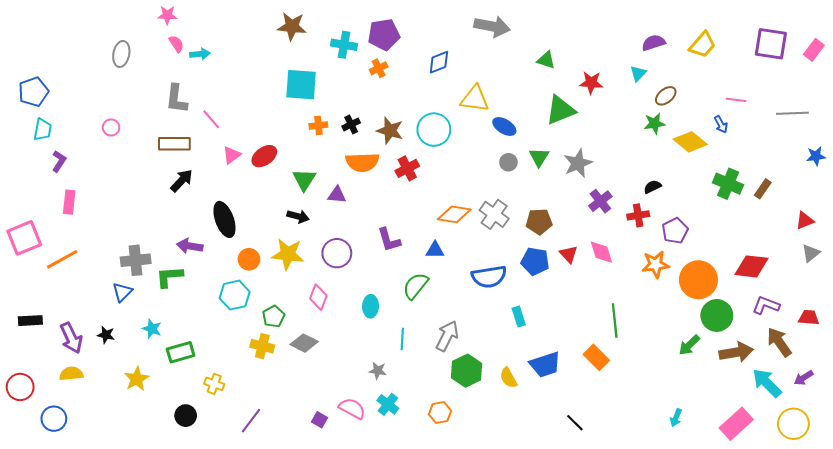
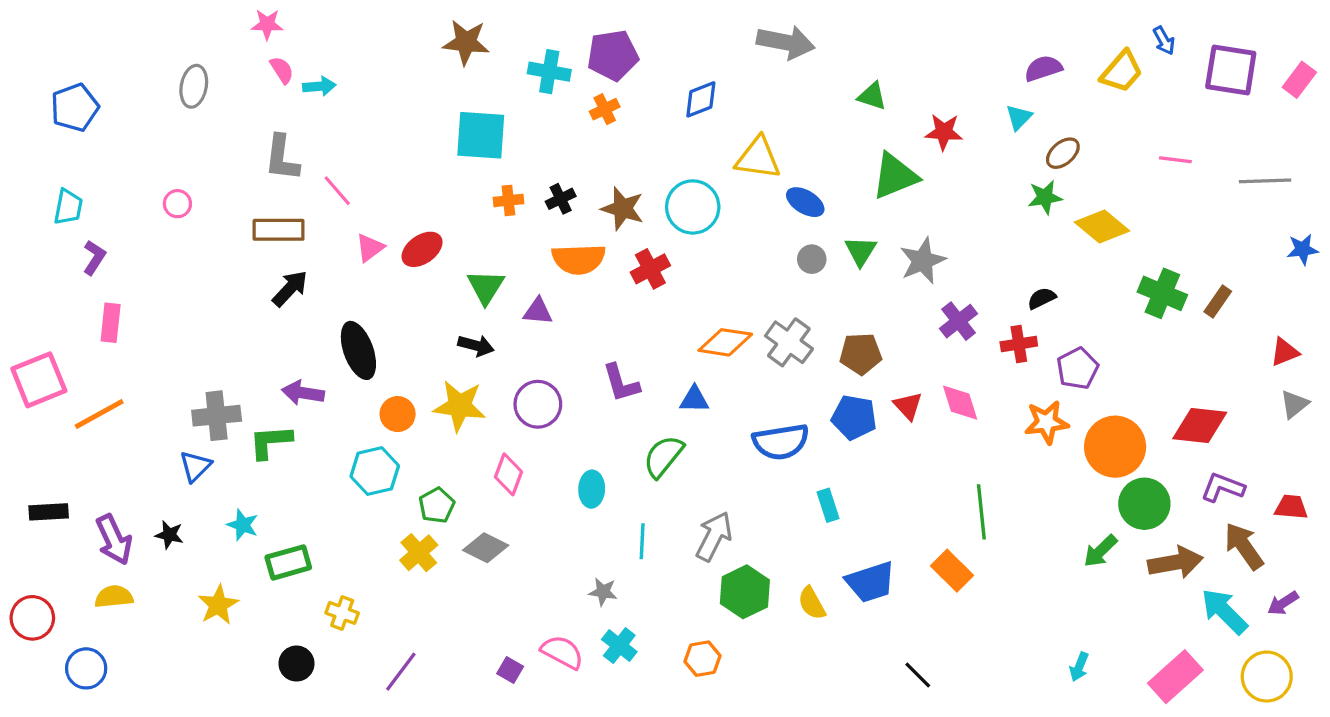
blue pentagon: (33, 92) -> (75, 107), moved
blue arrow: (721, 124) -> (1164, 41), moved
yellow cross: (262, 346) -> (419, 553), turned 35

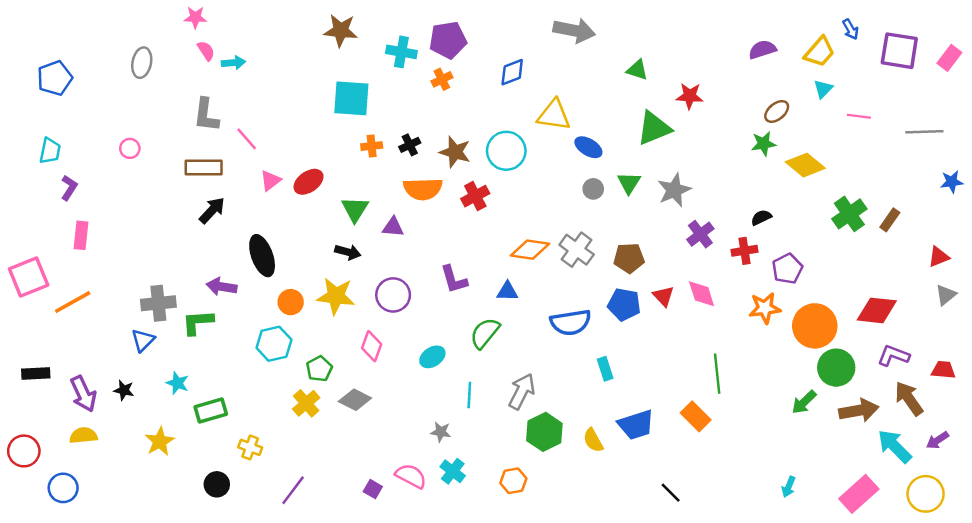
cyan triangle: (1019, 117) -> (823, 89), moved
green cross: (1162, 293) -> (849, 214), turned 32
cyan ellipse: (592, 489) -> (432, 357), turned 55

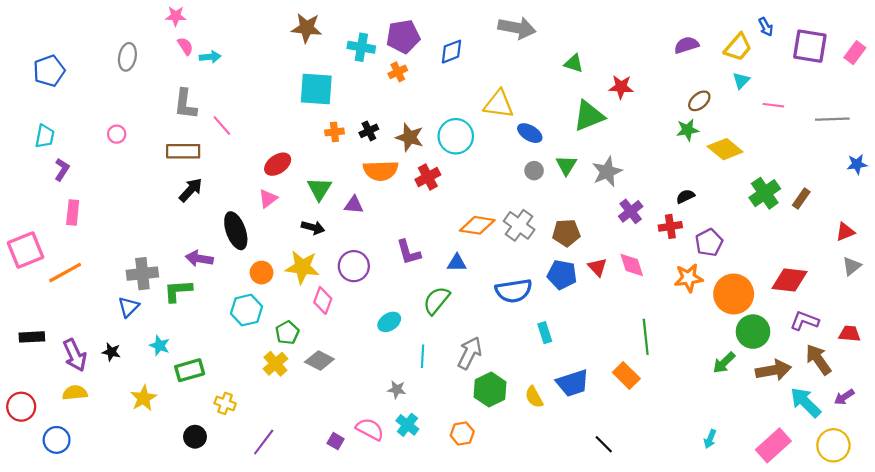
blue diamond: (512, 72) -> (451, 52), moved
pink triangle: (270, 181) -> (268, 199), moved
pink diamond: (372, 346) -> (323, 300), moved

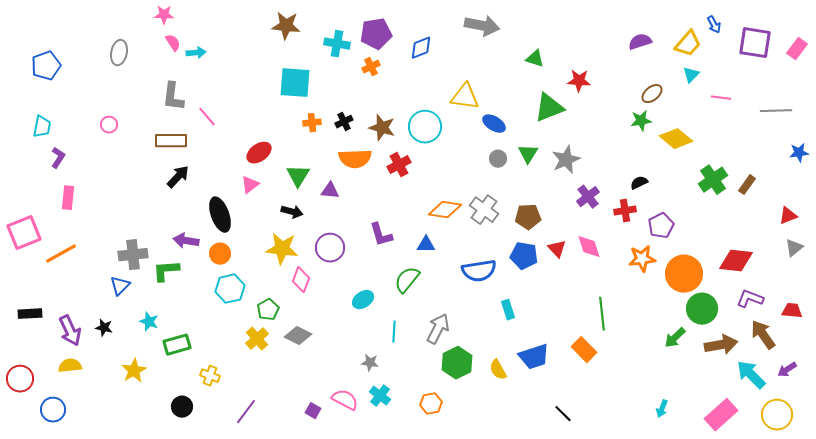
orange circle: (262, 273) -> (220, 254), moved

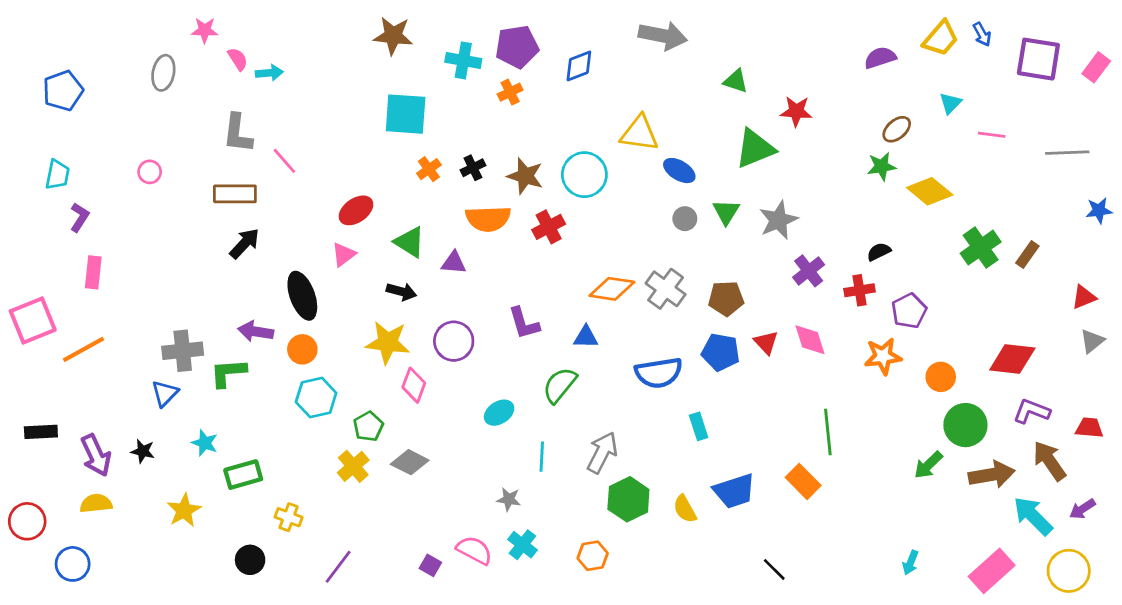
pink star: (164, 15) -> (205, 30), moved
yellow trapezoid: (688, 44) -> (941, 38), moved
orange cross: (312, 123) -> (429, 169), turned -30
green triangle: (298, 176) -> (410, 242), turned -30
orange circle: (684, 274) -> (941, 377), size x0.6

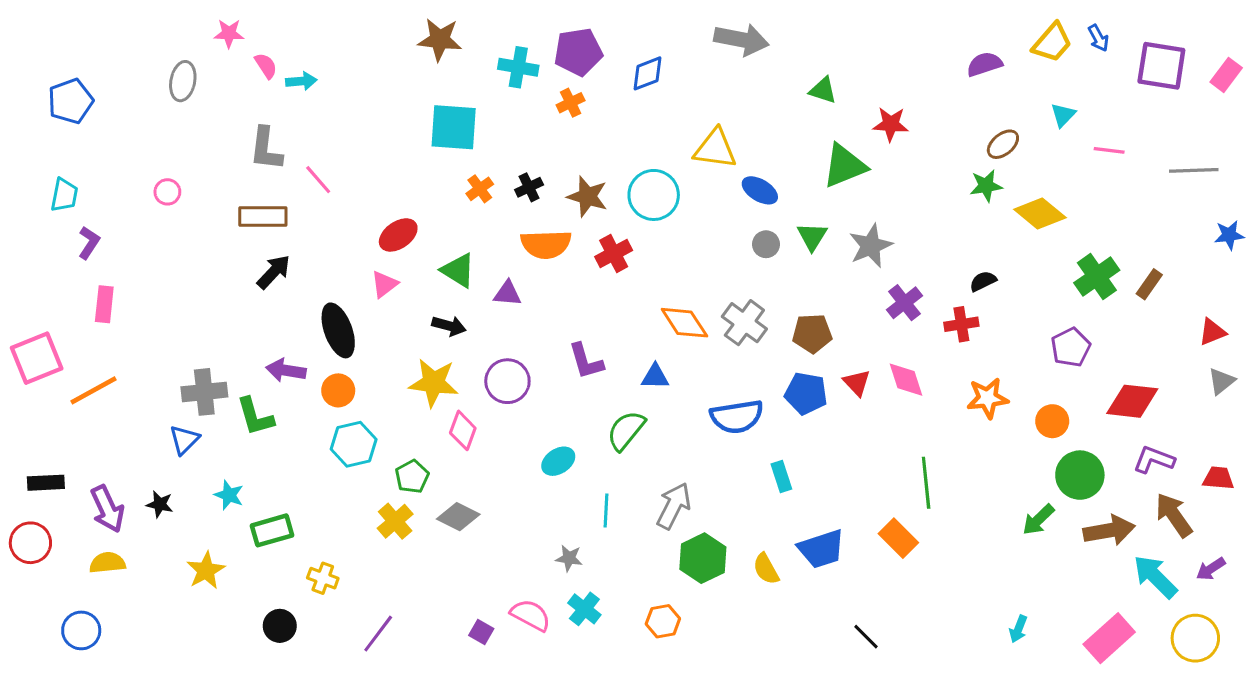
orange diamond: (612, 289) -> (684, 323), turned 48
purple pentagon: (909, 311) -> (1071, 347), moved
green L-shape: (228, 373) -> (255, 417), turned -102
red circle: (27, 521) -> (30, 543), moved

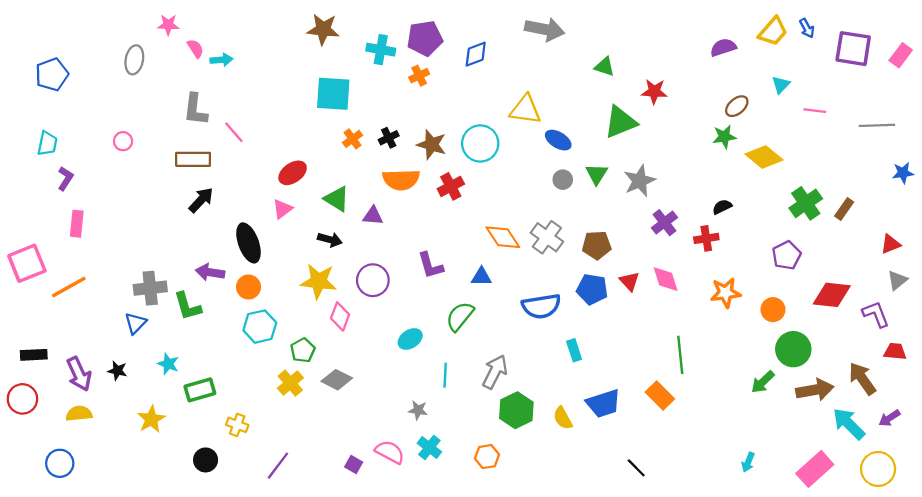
purple L-shape: (1154, 460) -> (876, 314), moved, turned 48

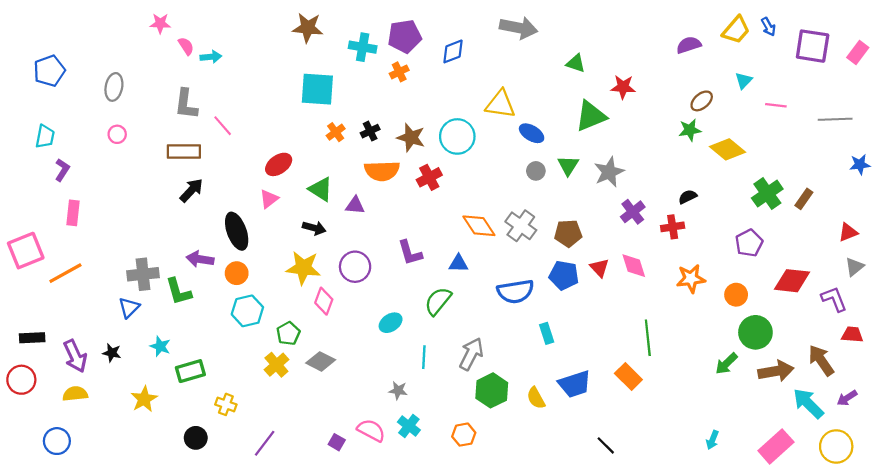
gray ellipse: (134, 60) -> (114, 87), moved

